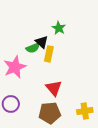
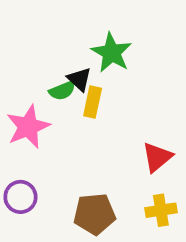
green star: (59, 28) -> (112, 53), size x1.5
red triangle: (54, 88) -> (157, 157), moved, turned 30

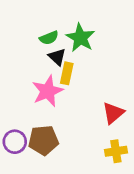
green semicircle: (62, 91) -> (49, 38), moved
pink star: (28, 127) -> (48, 91), moved
brown pentagon: (94, 214) -> (43, 140), moved

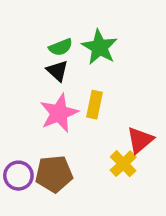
black triangle: (57, 57) -> (57, 71), moved
yellow rectangle: (67, 73) -> (94, 105), moved
yellow cross: (116, 151) -> (123, 164), moved, turned -35

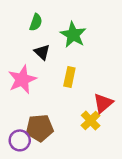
green semicircle: (61, 47) -> (36, 22), moved, turned -49
pink star: (59, 113) -> (22, 79), moved
purple circle: (18, 176) -> (20, 140), moved

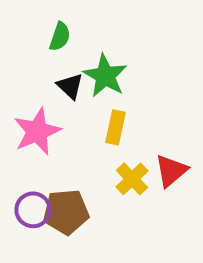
green star: (73, 35) -> (105, 76), moved
yellow cross: (91, 121) -> (132, 179), moved
purple circle: (20, 140) -> (33, 210), moved

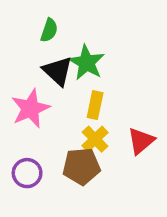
black triangle: (70, 86) -> (58, 71), size x1.4
yellow cross: (132, 179) -> (95, 139), moved
brown pentagon: (66, 212) -> (81, 166), moved

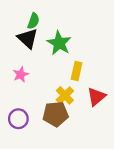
black triangle: (58, 71) -> (28, 38), moved
yellow rectangle: (95, 105) -> (77, 71), moved
pink star: (30, 108) -> (21, 74), size x0.6

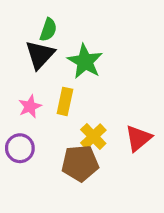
black triangle: (28, 38) -> (40, 55), turned 30
yellow rectangle: (77, 71) -> (65, 101), moved
purple circle: (18, 119) -> (20, 148), moved

